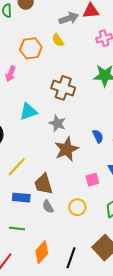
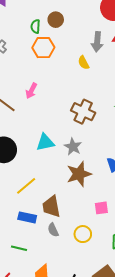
gray arrow: (69, 18) -> (97, 42), turned 108
orange hexagon: (31, 48) -> (43, 48), moved
cyan triangle: (28, 112) -> (45, 142), moved

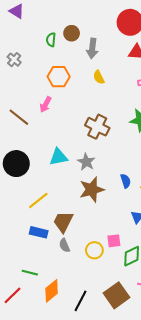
gray arrow: (97, 42) -> (92, 48), moved
orange hexagon: (43, 48) -> (59, 77), moved
brown trapezoid: (51, 206) -> (63, 222), turned 35
pink square: (101, 208) -> (114, 241), moved
green line: (19, 248) -> (30, 273), moved

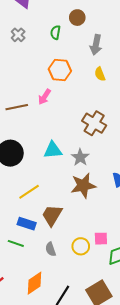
brown circle: (72, 33) -> (77, 18), moved
gray cross: (14, 60) -> (18, 35), moved
brown line: (19, 117) -> (17, 107), turned -55
gray semicircle: (64, 245) -> (51, 249), moved
green line: (30, 273) -> (16, 243), moved

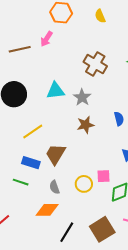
brown star: (83, 185) -> (85, 125), size x0.7
orange diamond: (35, 283) -> (47, 210), moved, turned 35

